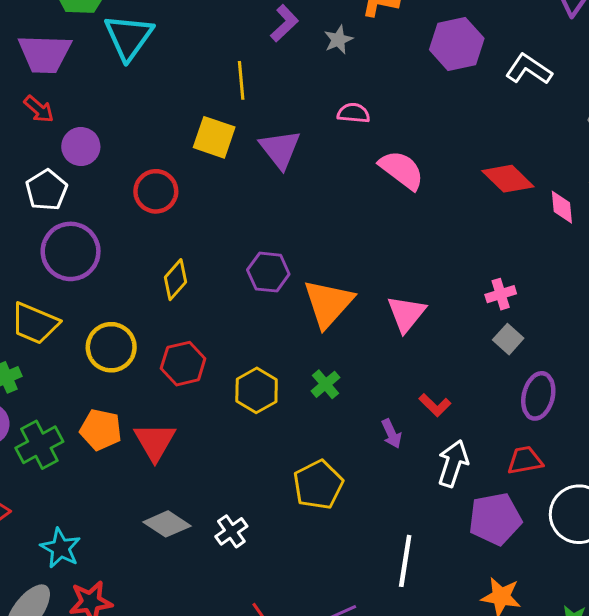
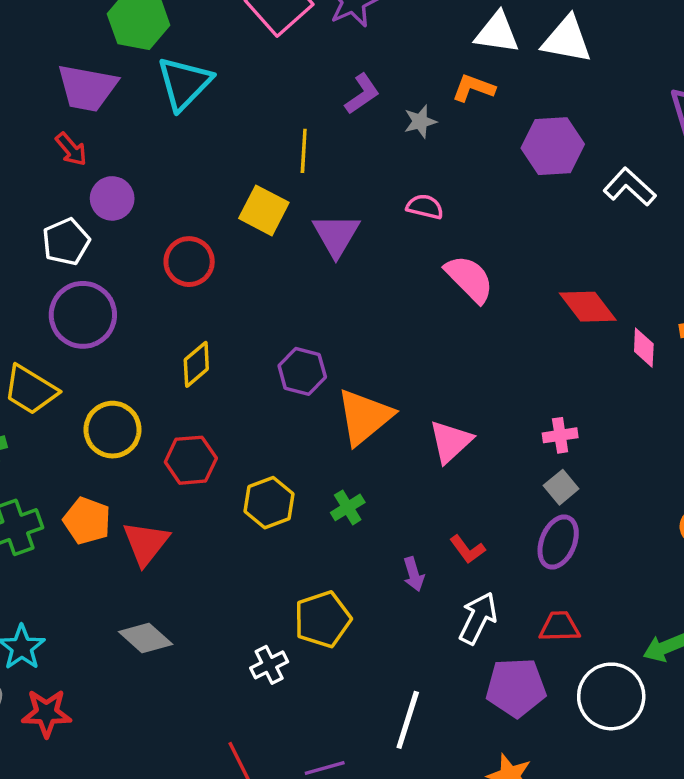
purple ellipse: (538, 396) -> (558, 542), moved
white cross: (231, 531) -> (269, 665), moved

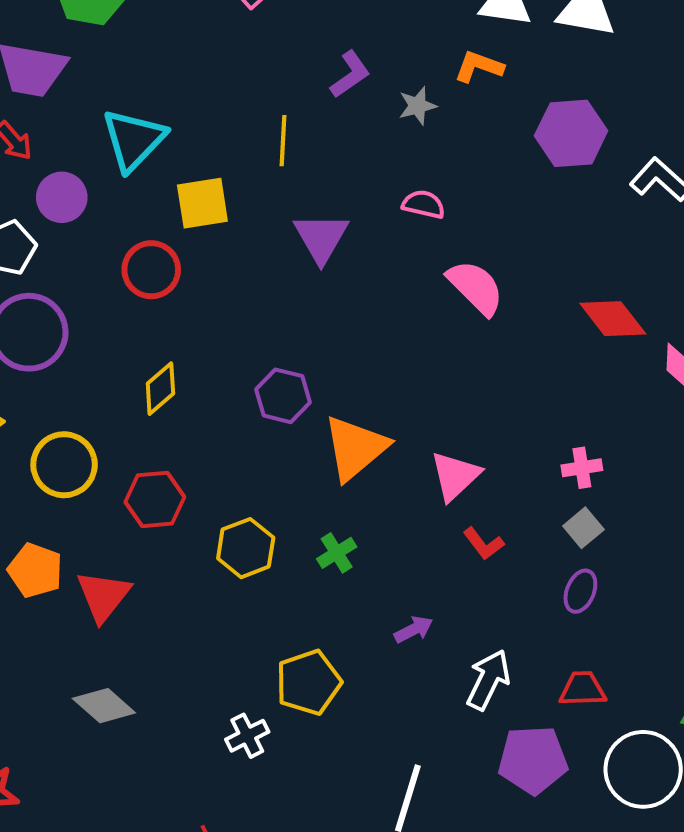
cyan triangle: (184, 83) -> (134, 140), moved
yellow square: (264, 210) -> (202, 203), moved, turned -36
purple ellipse: (558, 542) -> (580, 591), size x0.7
red L-shape: (467, 549) -> (483, 544), moved
purple arrow: (414, 574) -> (414, 629), turned -100

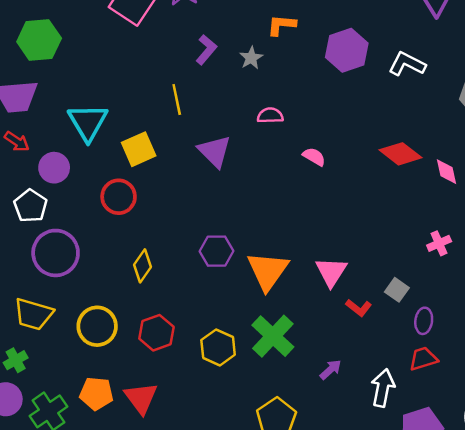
pink semicircle: (476, 287) -> (314, 157), size x0.6
pink cross: (582, 468) -> (439, 243), moved
gray square: (583, 528) -> (397, 290), moved
green cross: (337, 553) -> (273, 336), size x1.8
red trapezoid: (583, 689) -> (423, 359), moved

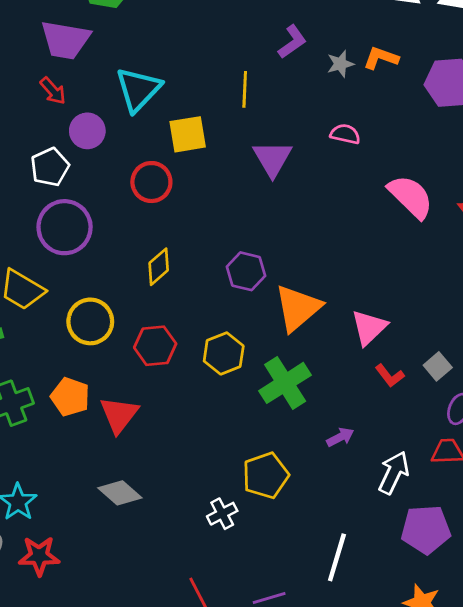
orange L-shape: (282, 25) -> (381, 58), moved
pink semicircle: (314, 157) -> (411, 197), moved, size x1.8
yellow hexagon: (218, 347) -> (224, 353), moved

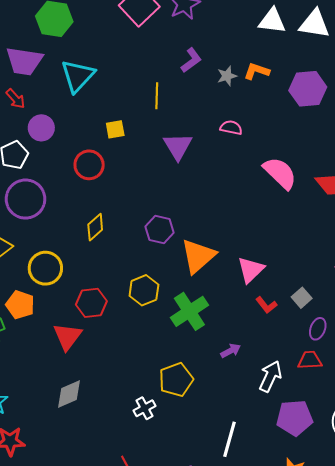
cyan triangle: (138, 89) -> (78, 76), moved
yellow square: (188, 134) -> (115, 129), size x0.7
red hexagon: (155, 346) -> (91, 303), moved
orange pentagon: (70, 397) -> (20, 305), moved
gray diamond: (120, 493) -> (69, 394), turned -64

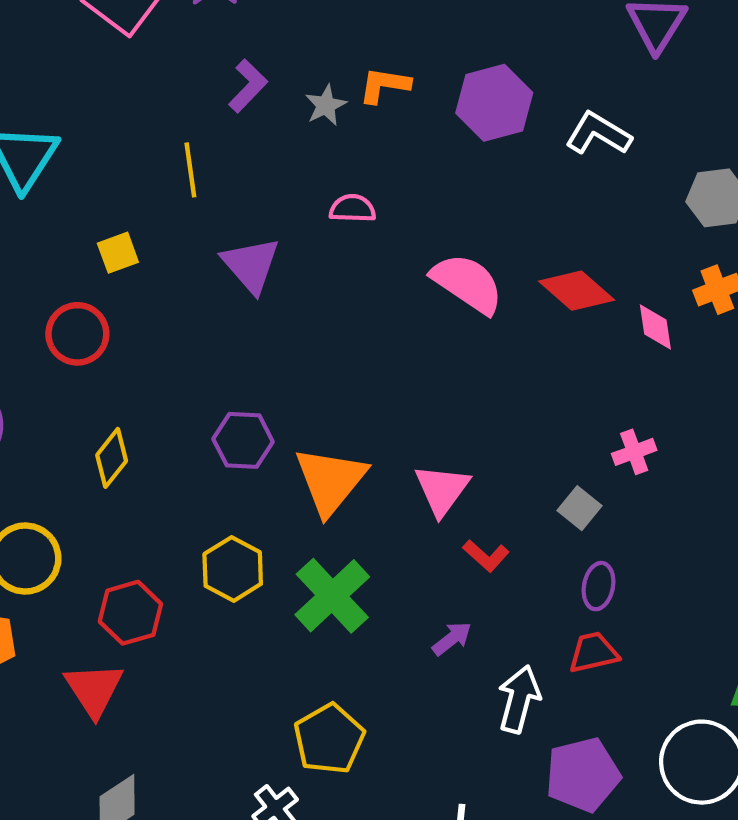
gray square: (302, 298) -> (579, 508), moved
purple arrow: (231, 351) -> (452, 639), moved

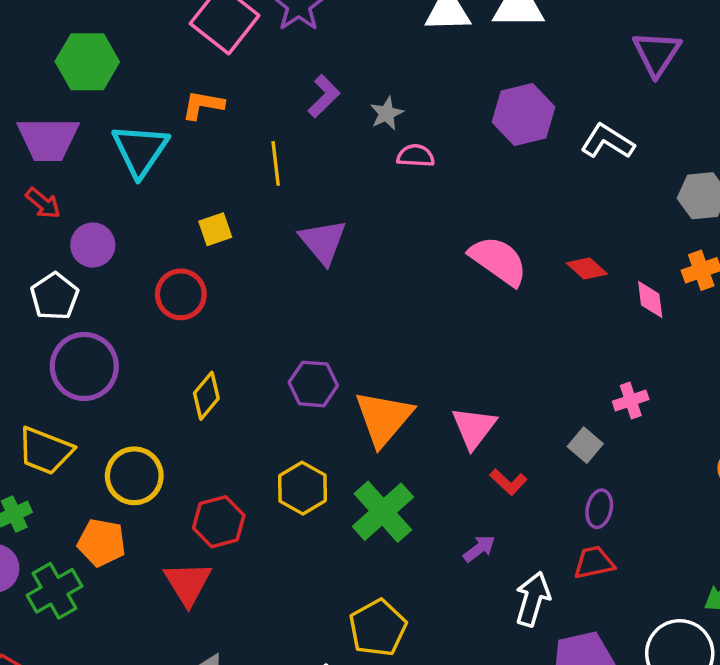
orange L-shape: (384, 85) -> (203, 105), moved
pink semicircle: (353, 208) -> (416, 156), moved
red diamond: (577, 291) -> (587, 268), size x0.7

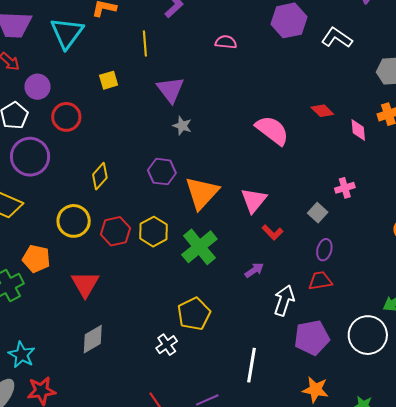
gray star: (387, 113) -> (182, 126), moved, turned -30
pink semicircle: (498, 261) -> (272, 130), moved
red circle: (181, 294) -> (66, 117), moved
yellow circle: (134, 476) -> (74, 221), moved
red hexagon: (219, 522) -> (115, 231), moved

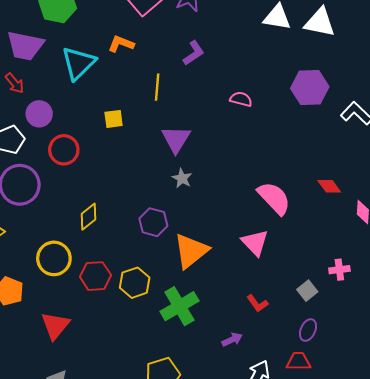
pink triangle: (254, 200) -> (255, 243), moved, turned -32

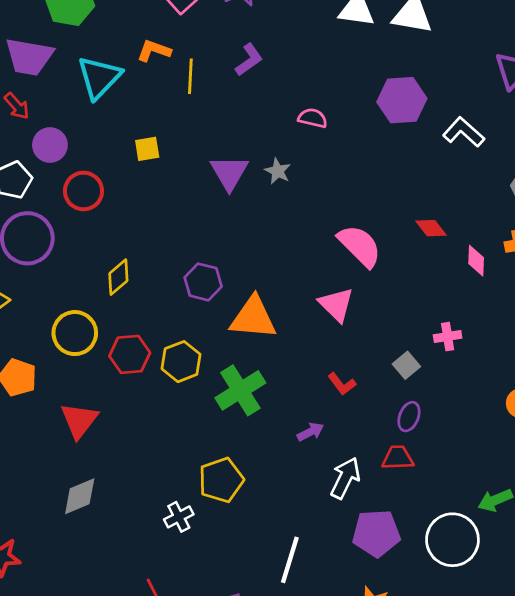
yellow line: (157, 87) -> (190, 76), moved
gray star: (182, 178) -> (278, 171), moved
orange triangle: (191, 251) -> (253, 318), turned 45

